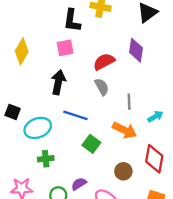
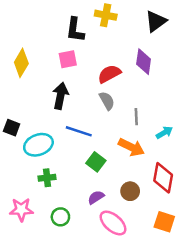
purple semicircle: (79, 184) -> (96, 197), moved

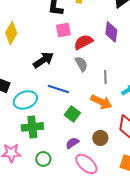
pink square: (68, 59) -> (63, 30), moved
black arrow: (60, 96) -> (43, 60), turned 45
green cross: (47, 178) -> (32, 127), size x1.5

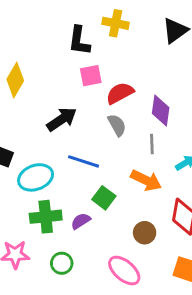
purple diamond: (111, 32) -> (161, 111), moved
purple semicircle: (72, 143) -> (81, 221), moved

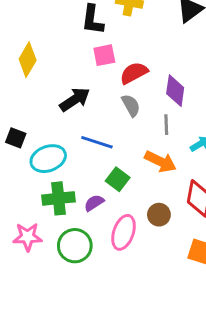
green circle: (62, 263) -> (75, 246), size x1.5
pink ellipse: (124, 271) -> (124, 232), moved, turned 68

